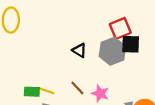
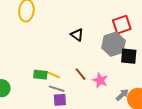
black square: (131, 44) -> (129, 56), moved
black triangle: (79, 50) -> (77, 35), moved

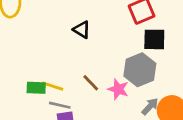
gray hexagon: (113, 44) -> (140, 70), moved
black square: (129, 56) -> (154, 39), moved

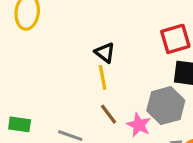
yellow line: (53, 86) -> (103, 77), moved, turned 55
green rectangle: (36, 88) -> (20, 124), moved

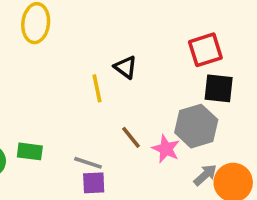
yellow line: (103, 77) -> (97, 88), moved

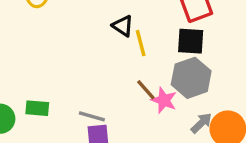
yellow line: (97, 88) -> (141, 43), moved
black square: (219, 88) -> (191, 41), moved
brown line: (131, 137) -> (146, 90), moved

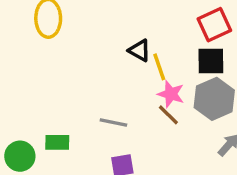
pink star: (164, 100) -> (171, 94), moved
gray line: (92, 116) -> (113, 123), moved

